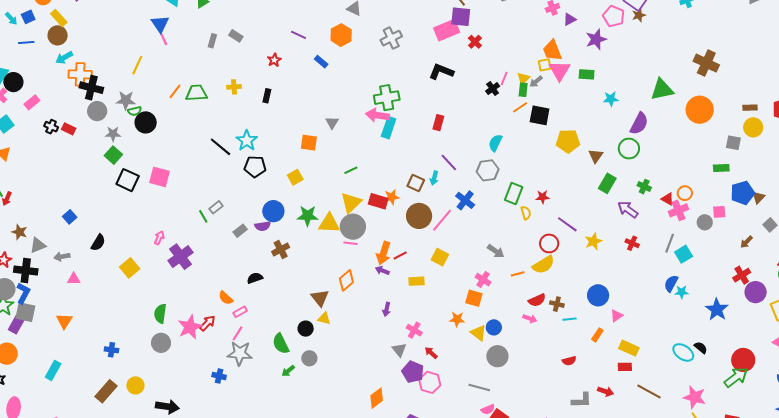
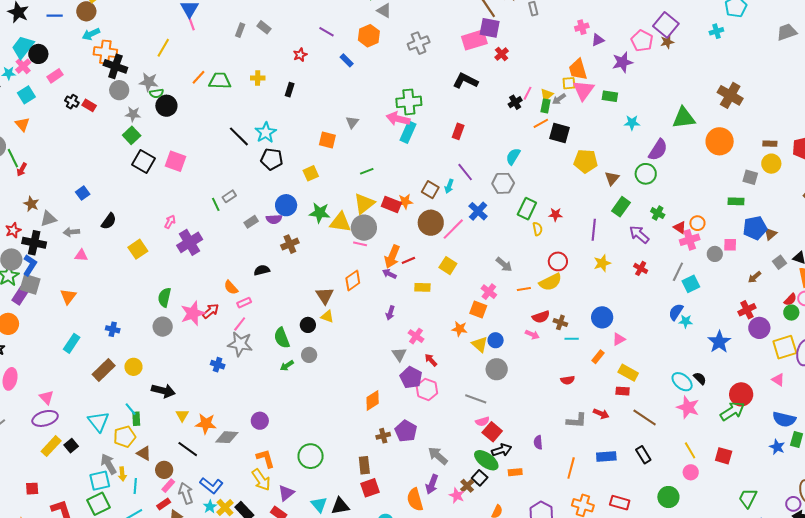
purple line: (567, 224) -> (594, 230), moved, turned 55
cyan rectangle: (53, 370) -> (72, 343), moved
pink star: (695, 397) -> (688, 407), moved

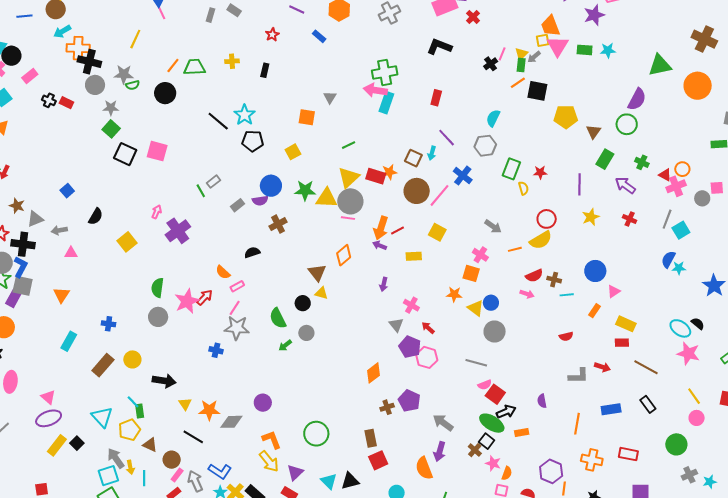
black circle: (166, 106) -> (165, 93), moved
cyan star: (632, 123) -> (608, 50), moved
pink star: (457, 495) -> (493, 463), moved

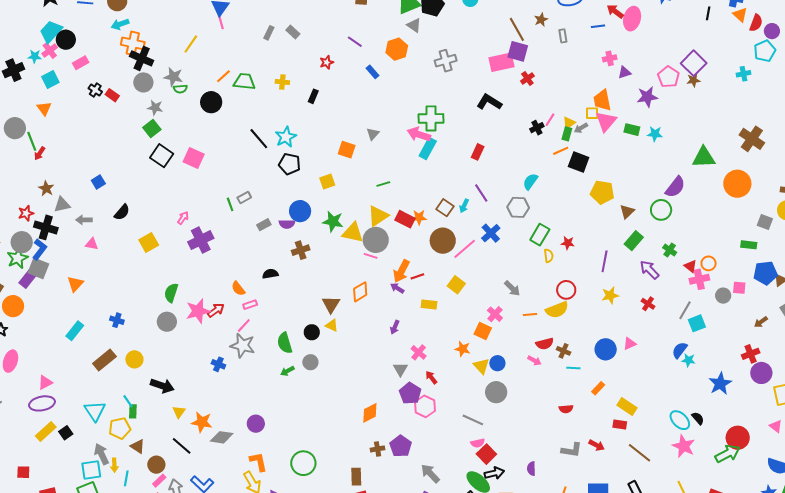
pink triangle: (614, 291) -> (630, 344), moved
pink triangle: (48, 397) -> (45, 382), turned 42

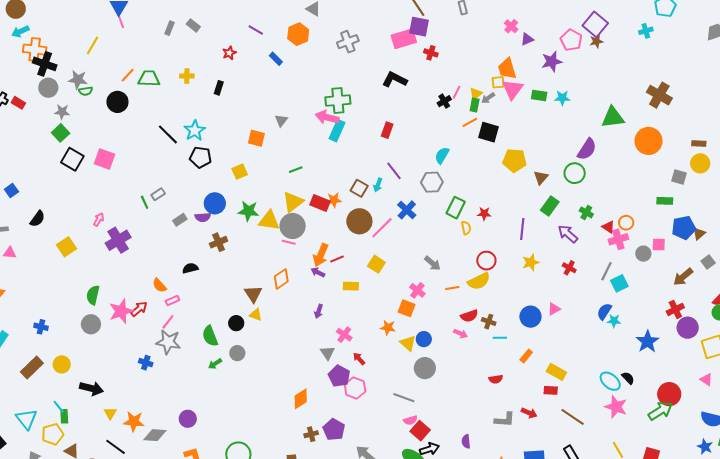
pink cross: (610, 58) -> (511, 26), turned -32
red cross: (527, 78) -> (431, 53), turned -32
brown arrow: (761, 322) -> (683, 277), size x1.5

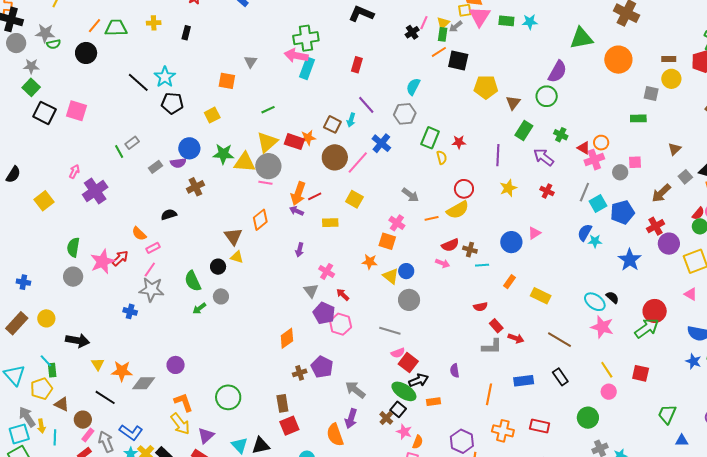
blue pentagon: (684, 228) -> (622, 212), moved
red rectangle: (551, 390) -> (496, 326), moved, turned 48

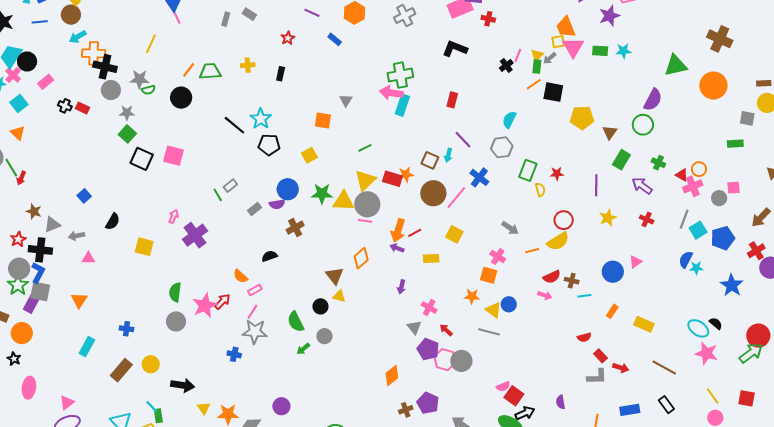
yellow square: (44, 201) -> (144, 247), turned -36
gray circle: (409, 300) -> (461, 361), moved
gray line: (390, 331) -> (489, 332), moved

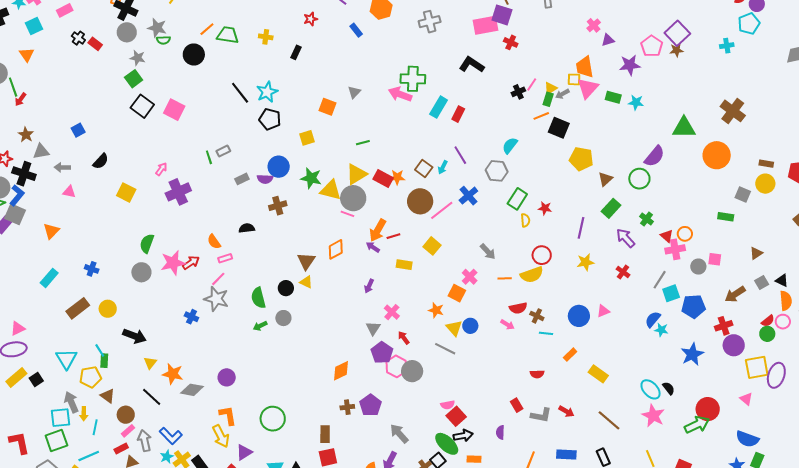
cyan rectangle: (402, 105) -> (439, 107), moved
red rectangle: (600, 356) -> (517, 405), moved

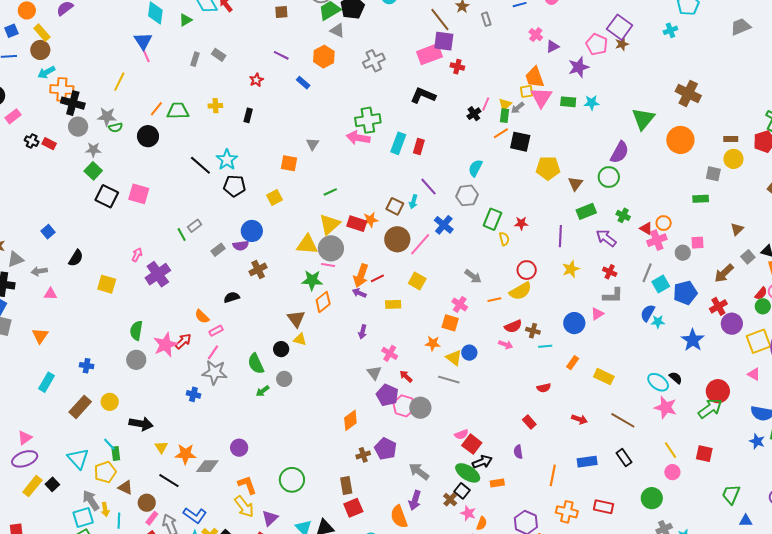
green triangle: (684, 128) -> (643, 119), turned -40
green star: (311, 178) -> (312, 280), moved
green rectangle: (611, 208) -> (586, 211), turned 36
gray L-shape: (541, 415) -> (613, 296), moved

